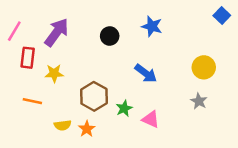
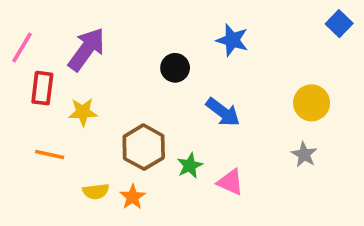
black circle: (110, 36) -> (175, 68), moved

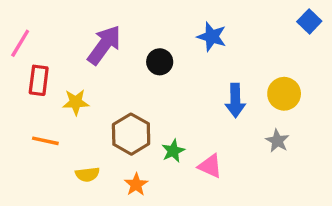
purple arrow: (87, 49) -> (104, 45), moved
blue arrow: (223, 112) -> (235, 100), moved, turned 52
orange star: (133, 197) -> (136, 185), moved

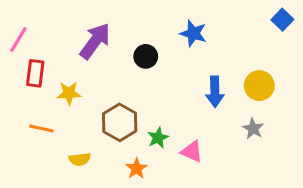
orange star: (136, 185) -> (137, 168), moved

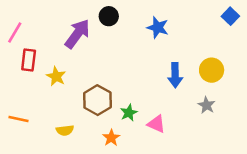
black circle: (146, 56) -> (109, 16), moved
yellow star: (69, 93) -> (56, 76), turned 30
orange line: (41, 129) -> (19, 119), moved

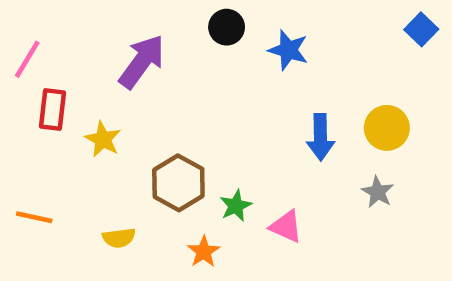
black circle: (109, 16) -> (227, 27), moved

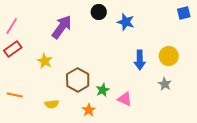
blue square: (421, 29) -> (184, 13), turned 32
red rectangle: (53, 110) -> (13, 49), moved, turned 48

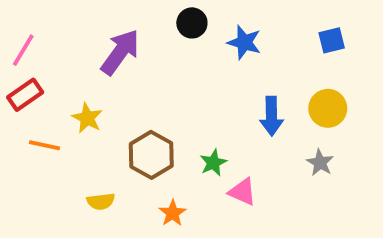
blue square: (184, 13) -> (332, 40), moved
green star: (103, 90) -> (213, 163), moved
orange line: (15, 95) -> (45, 145), moved

